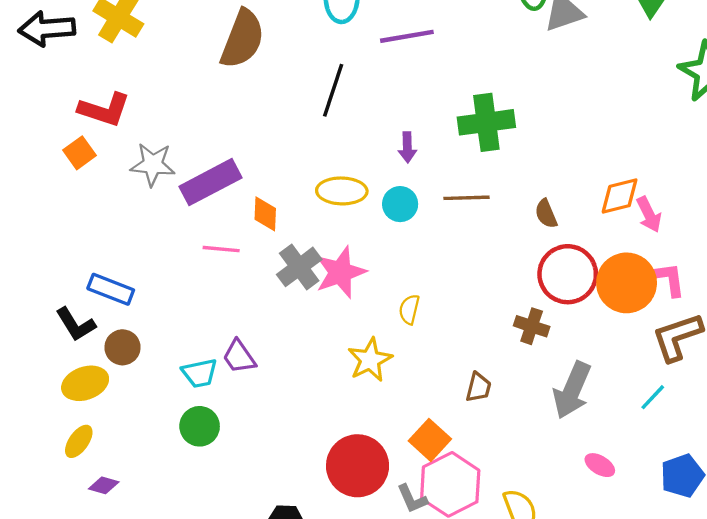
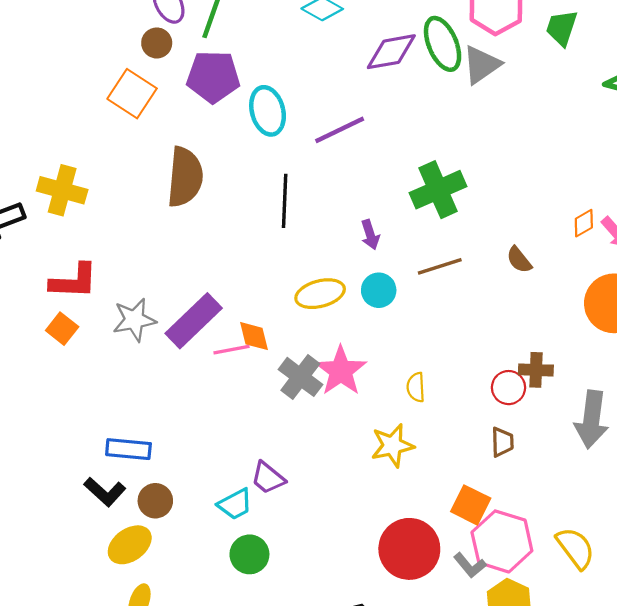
orange diamond: (620, 196) -> (584, 223), size x0.7
pink line: (221, 249) -> (232, 350), moved
red circle: (568, 274) -> (509, 388), moved, size x0.6
yellow star: (370, 360) -> (392, 445), turned 30

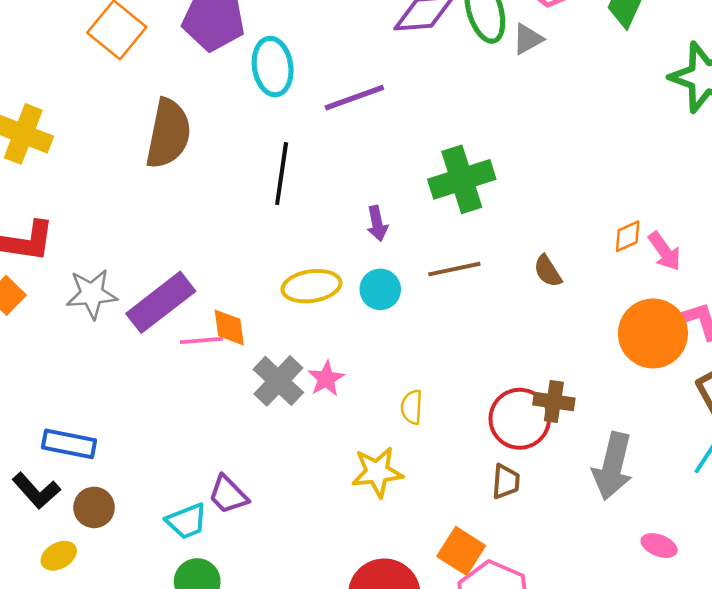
gray triangle: (481, 65) -> (528, 39), size x0.7
pink star: (341, 371) -> (326, 379), size x0.6
red circle: (509, 388) -> (520, 419), size x1.5
yellow ellipse: (130, 545) -> (59, 556), size x0.7

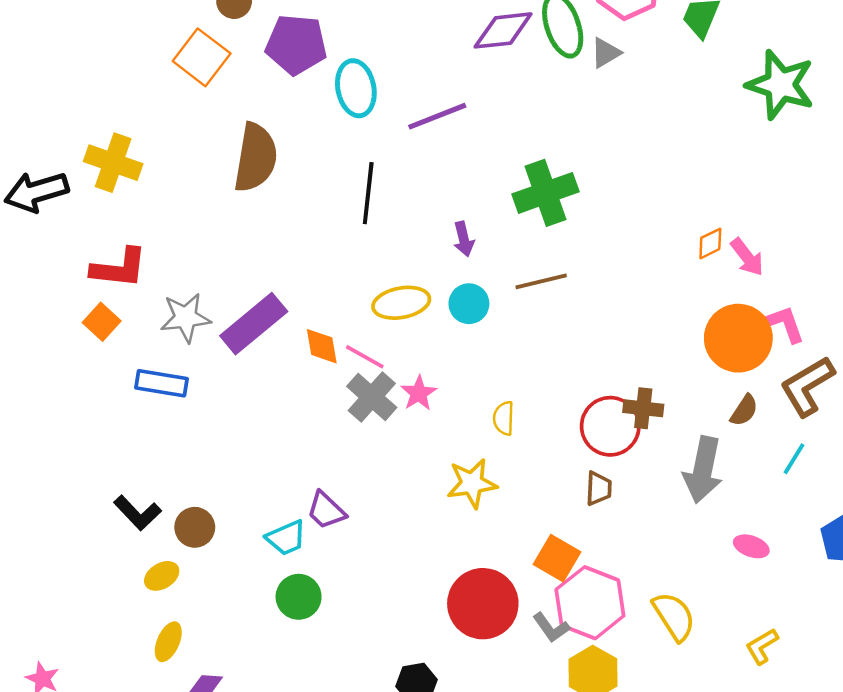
brown semicircle: (548, 271) -> (744, 410), moved, turned -112
pink line: (201, 341) -> (365, 357), moved, turned 36
blue rectangle: (69, 444) -> (161, 383), moved

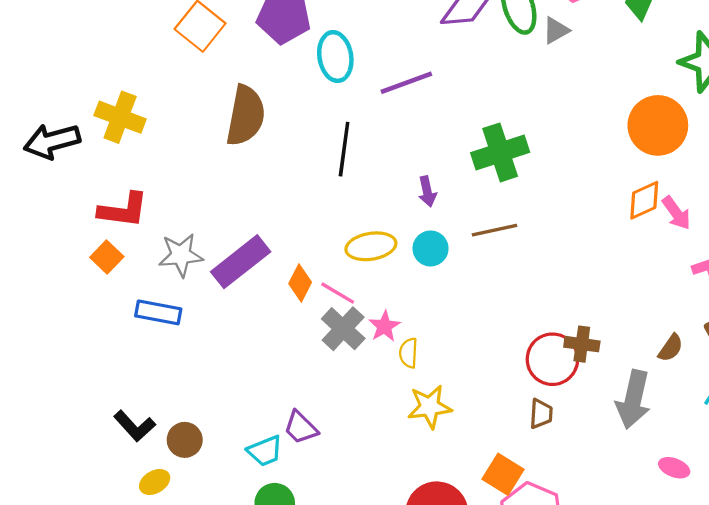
orange diamond: (710, 243) -> (644, 200), size x1.4
orange circle: (738, 338) -> (658, 125), moved
orange diamond: (322, 346) -> (300, 283), turned 36
yellow semicircle: (504, 418) -> (408, 353), moved

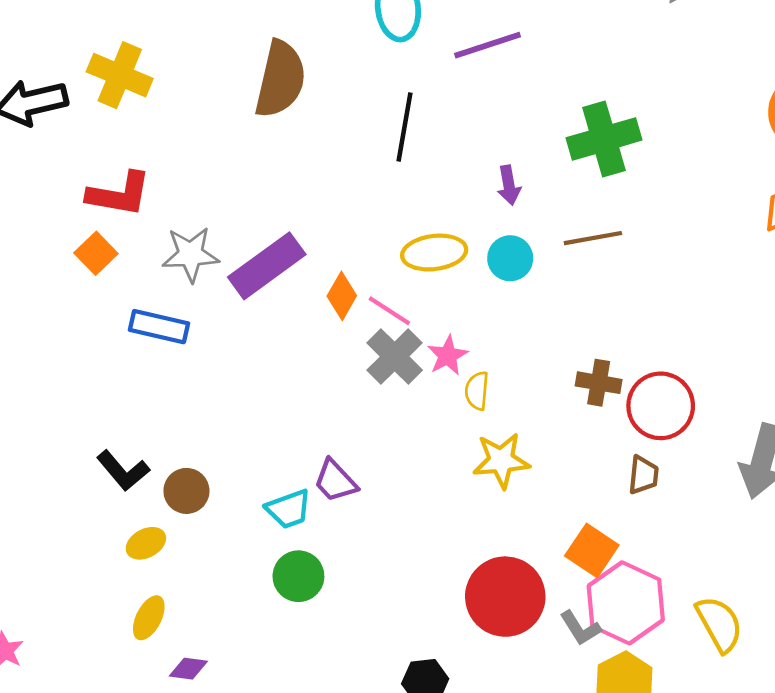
brown cross: (582, 344) -> (599, 383), moved

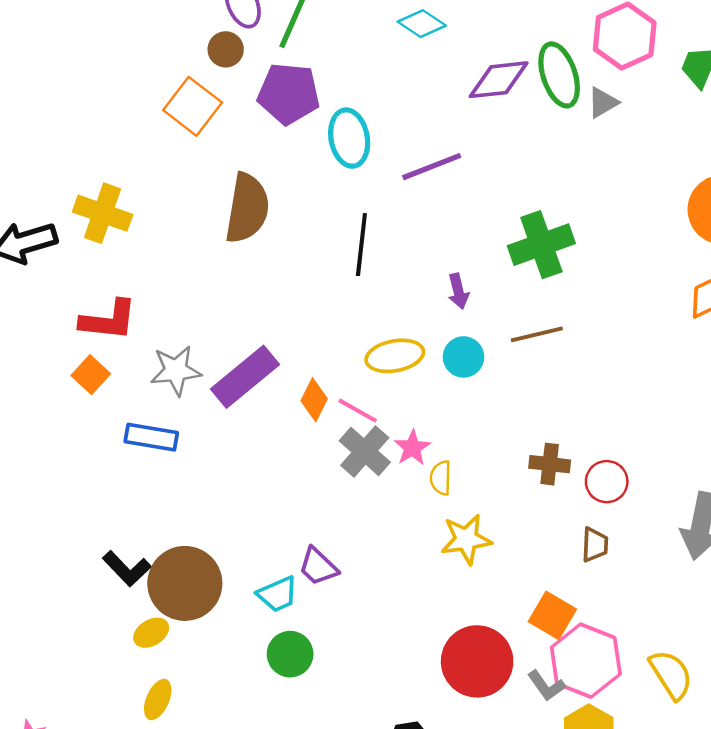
red circle: (661, 406) -> (607, 482), size x0.7
brown circle: (186, 491) -> (185, 583), size x1.8

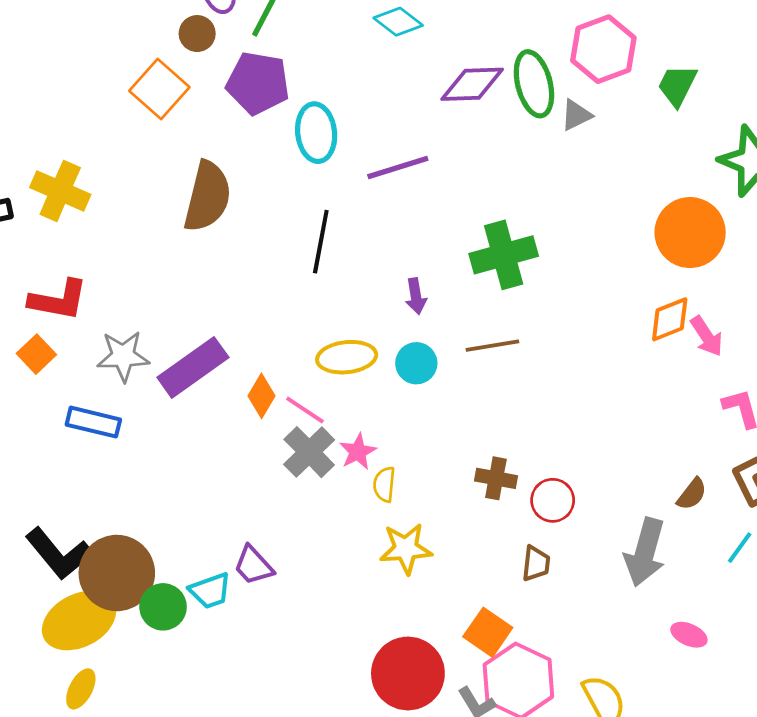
black L-shape: (127, 569) -> (59, 554), size x1.4
yellow ellipse: (151, 633) -> (79, 621), size x2.0
green circle: (290, 654) -> (163, 607), moved

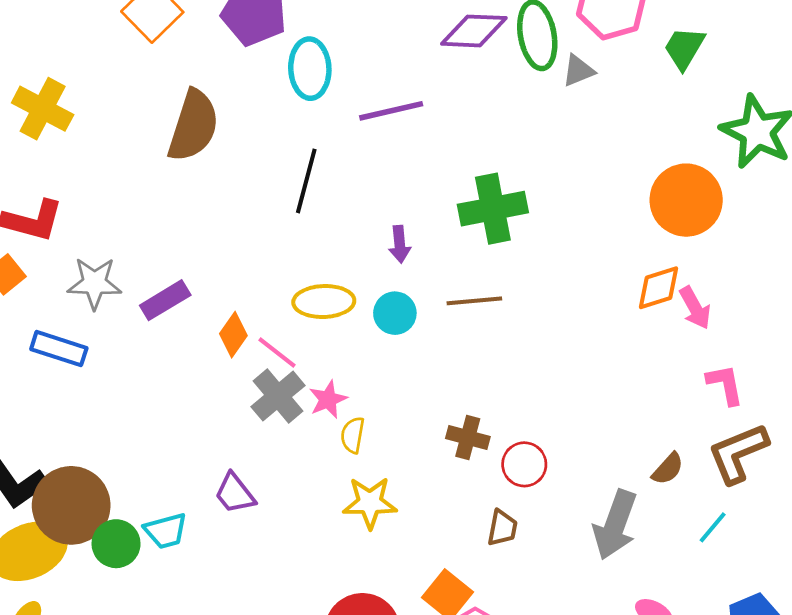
purple rectangle: (193, 367) -> (165, 300), size x0.7
purple trapezoid: (253, 565) -> (235, 493), moved

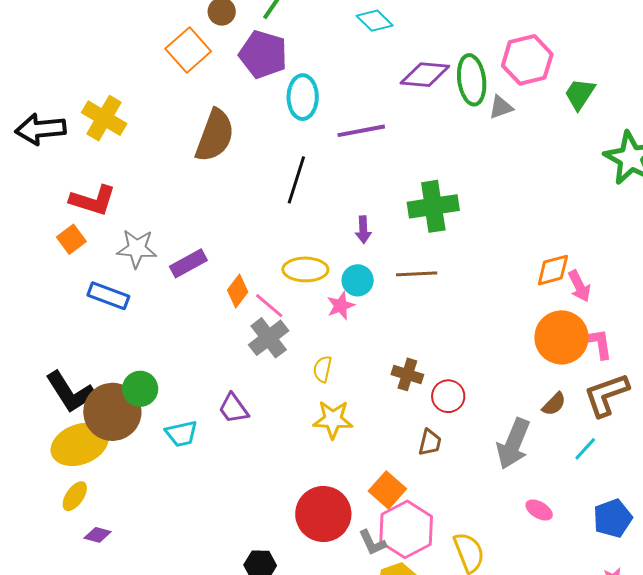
orange circle: (686, 200) -> (561, 337), moved
pink star: (328, 399) -> (341, 306), moved
green circle: (116, 544) -> (140, 389), moved

